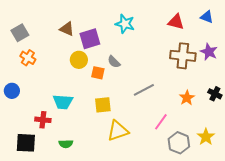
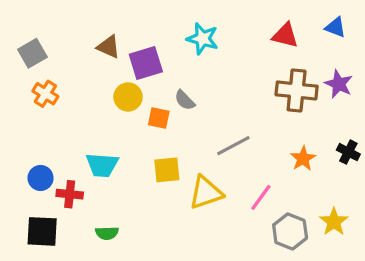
blue circle: (12, 91) -> (41, 178), moved
yellow triangle: (118, 131) -> (206, 193), moved

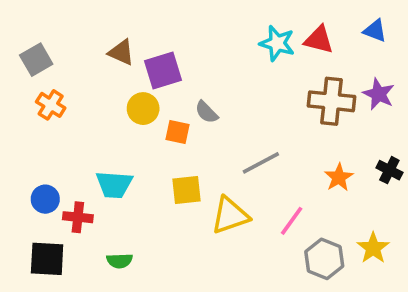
cyan star: (203, 39) -> (277, 43), moved

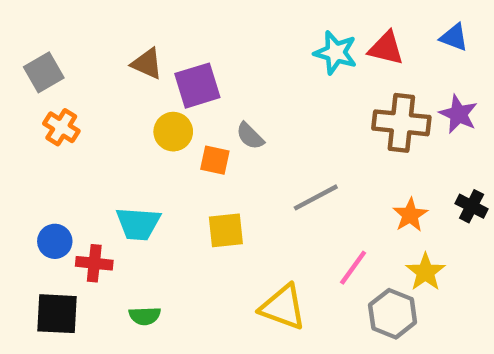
yellow triangle: (230, 215) -> (283, 307), moved, turned 39
yellow star: (373, 248) -> (425, 272), moved

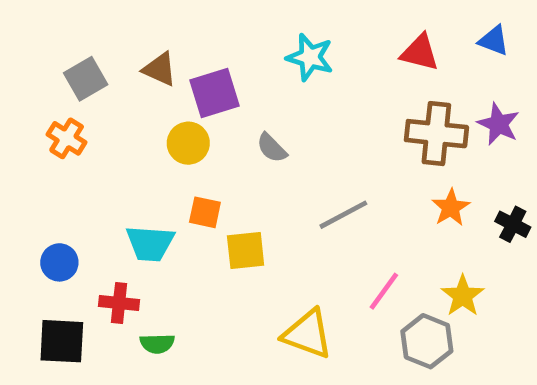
cyan star: (336, 53) -> (310, 57), moved
gray square: (44, 72) -> (86, 79), moved
orange square: (215, 160) -> (205, 212), moved
orange star: (410, 215) -> (451, 208), moved
red cross: (94, 263) -> (119, 303), moved

